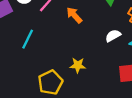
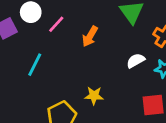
orange arrow: (74, 15) -> (90, 36), turned -108

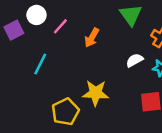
yellow star: (94, 96) -> (96, 93), size x1.5

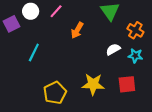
pink line: (60, 26) -> (56, 11), moved
yellow star: (96, 93) -> (93, 84), moved

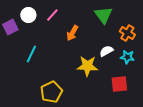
yellow star: (93, 84) -> (87, 66), moved

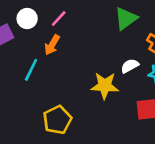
green triangle: (103, 15) -> (126, 18), turned 30
orange arrow: (72, 33) -> (52, 45), moved

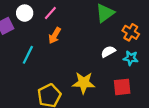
orange arrow: (52, 45) -> (55, 36), moved
yellow star: (105, 86) -> (84, 83), moved

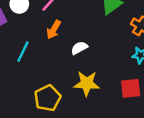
white semicircle: (108, 52) -> (79, 48), moved

